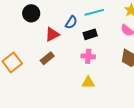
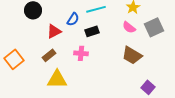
pink cross: (88, 56) -> (81, 53), moved
yellow triangle: (88, 82) -> (57, 79), moved, size x1.5

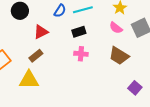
blue semicircle: (73, 19) -> (60, 11), moved
pink cross: (81, 53) -> (81, 54), moved
yellow triangle: (57, 79) -> (29, 80), moved

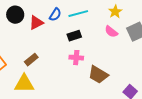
red triangle: (41, 32) -> (36, 23), moved
brown trapezoid: (119, 56) -> (98, 75), moved

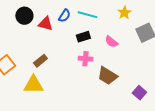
cyan line: (78, 14) -> (87, 15), turned 30
red triangle: (36, 23) -> (45, 24), turned 42
pink semicircle: (111, 32) -> (111, 42), moved

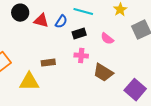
blue semicircle: (64, 16) -> (61, 22), moved
brown rectangle: (40, 61) -> (48, 63), moved, turned 32
purple square: (139, 93) -> (135, 90), size x1.5

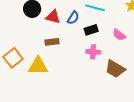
brown rectangle: (48, 63) -> (52, 42), moved
yellow triangle: (29, 82) -> (38, 66), moved

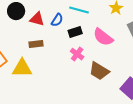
pink semicircle: (119, 35) -> (103, 37), size x1.5
pink cross: (93, 52) -> (77, 54), turned 32

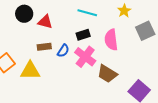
blue semicircle: (57, 20) -> (63, 51), moved
pink semicircle: (103, 37) -> (111, 40), turned 45
pink cross: (77, 54) -> (85, 57), size x1.5

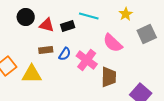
black rectangle: (83, 35) -> (68, 26), moved
pink semicircle: (111, 40) -> (113, 43), turned -40
brown trapezoid: (107, 74) -> (109, 77), turned -120

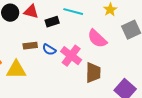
red triangle: (47, 25) -> (31, 12), moved
blue semicircle: (65, 54) -> (49, 50), turned 88

